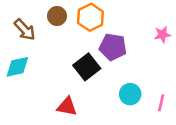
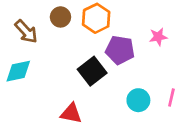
pink star: (162, 35) -> (158, 37), moved
pink line: (161, 103) -> (171, 98), moved

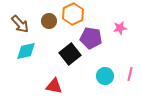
brown circle: (60, 17) -> (49, 21), moved
cyan diamond: (18, 71) -> (26, 51), moved

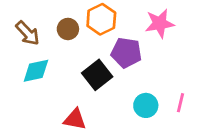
pink star: (120, 28) -> (160, 23), moved, size x1.5

